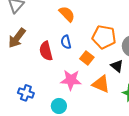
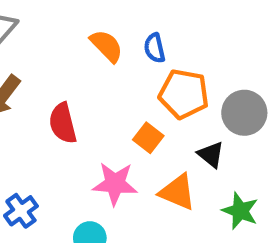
blue semicircle: (66, 42) -> (155, 48), moved
blue cross: (26, 93) -> (21, 211), turned 35

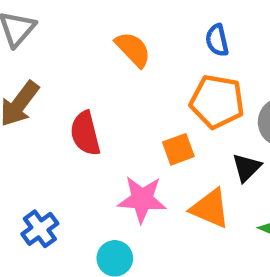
blue semicircle: (155, 48) -> (217, 40), moved
orange square: (148, 138) -> (178, 149), turned 32
black triangle: (211, 154) -> (247, 167), turned 36

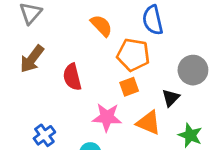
blue semicircle: (217, 40) -> (153, 20), size x1.5
orange pentagon: (217, 102) -> (133, 55), moved

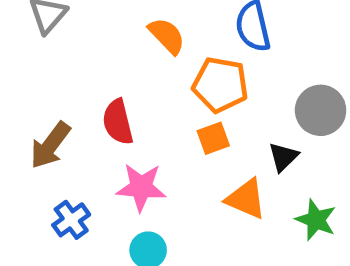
brown arrow: (32, 59) -> (50, 145), moved
pink star: (107, 117) -> (141, 187), moved

